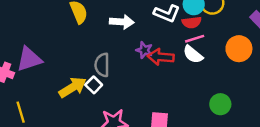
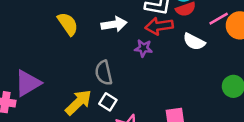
pink line: (195, 39) -> (219, 19), moved
red arrow: (161, 57) -> (159, 26), moved
white square: (94, 85) -> (108, 102), moved

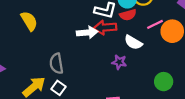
white arrow: (114, 24) -> (87, 32), moved
purple star: (143, 48) -> (119, 62), moved

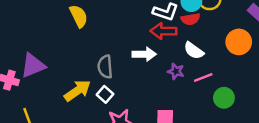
pink line: (155, 24) -> (203, 78), moved
white arrow: (87, 32) -> (144, 54), moved

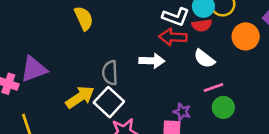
orange circle: (239, 42) -> (246, 36), moved
purple star: (176, 71) -> (182, 112), moved
white square: (105, 94) -> (109, 102), size x1.6
green circle: (224, 98) -> (223, 107), moved

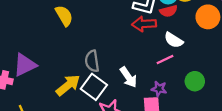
white arrow: (152, 61) -> (128, 77), moved, turned 60
pink line: (213, 87) -> (165, 59), moved

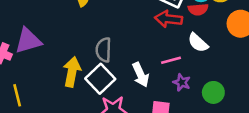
pink line: (165, 59) -> (171, 60), moved
yellow arrow: (68, 85) -> (72, 72), turned -50
purple star: (159, 89) -> (182, 82), moved

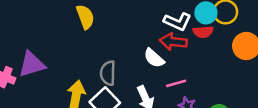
white semicircle: (198, 43) -> (154, 58), moved

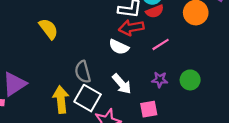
pink line: (176, 83) -> (161, 44), moved

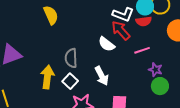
red arrow: (131, 28) -> (121, 30), turned 45
purple star: (160, 80) -> (155, 70), moved
white square: (88, 98) -> (70, 81), size x0.7

